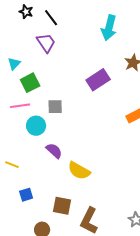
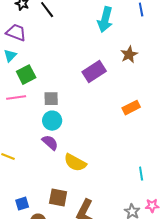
purple trapezoid: (46, 43) -> (16, 33), moved, turned -35
cyan circle: (36, 126) -> (52, 121), moved
blue square: (26, 195) -> (22, 204), moved

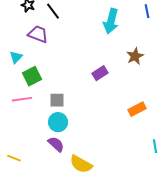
purple trapezoid: (16, 33) -> (38, 34), moved
purple rectangle: (94, 72) -> (100, 73), size x0.7
cyan line: (141, 174) -> (155, 146), moved

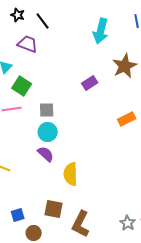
brown star: (135, 56) -> (125, 66), size x1.4
green square: (32, 76) -> (22, 86), turned -30
yellow semicircle: (81, 164) -> (71, 174), turned 60

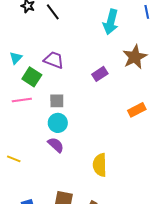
purple trapezoid: (28, 44) -> (54, 60), moved
yellow semicircle: (71, 174) -> (100, 165), moved

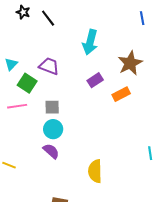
cyan arrow: (111, 22) -> (90, 42), moved
orange rectangle: (137, 110) -> (121, 94), moved

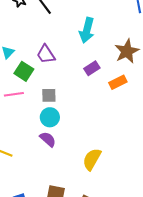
purple trapezoid: (49, 66) -> (46, 54), turned -145
yellow semicircle: (95, 171) -> (92, 159), turned 30

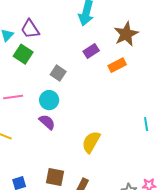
purple trapezoid: (46, 54) -> (30, 29), moved
pink line: (14, 94) -> (13, 97), moved
gray square: (49, 95) -> (58, 73), moved, turned 35

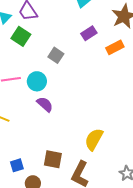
cyan circle: (49, 100) -> (37, 81), moved
yellow semicircle: (91, 142) -> (94, 139), moved

